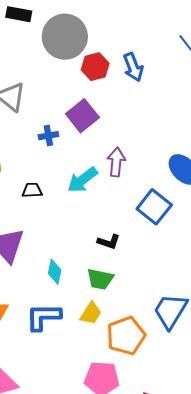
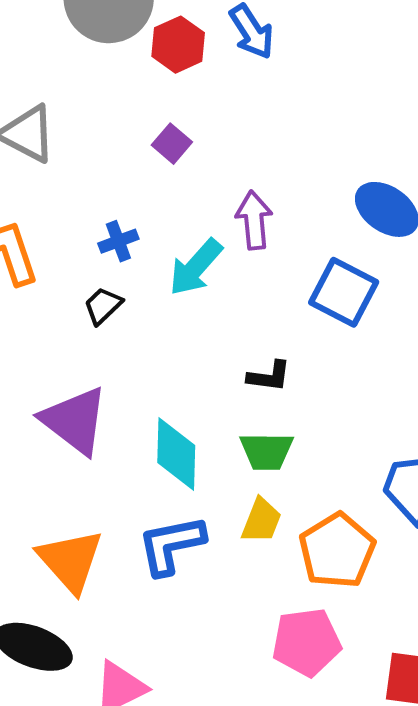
purple square: (82, 116) -> (172, 144), size x0.6
blue cross: (48, 136) -> (118, 241), moved
black trapezoid: (32, 190) -> (103, 306), turned -30
cyan diamond: (55, 272) -> (176, 454), size x1.5

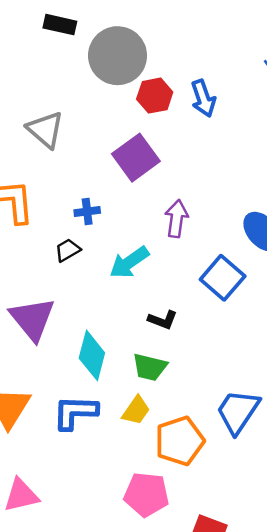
purple square: (172, 144) -> (136, 158), size x1.8
cyan arrow: (196, 267) -> (129, 262), moved

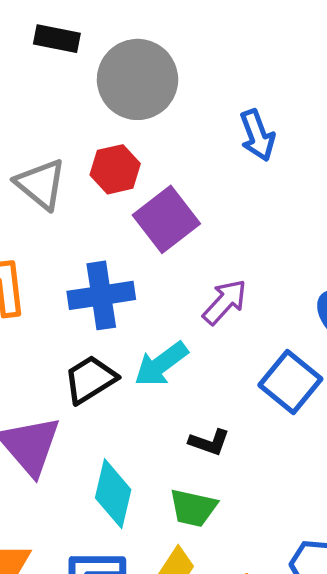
red hexagon: (155, 96) -> (115, 169), moved
blue cross: (87, 211) -> (101, 295), size x1.8
purple arrow: (177, 219) -> (225, 302), turned 36
black trapezoid: (68, 250) -> (90, 379), moved, size x1.5

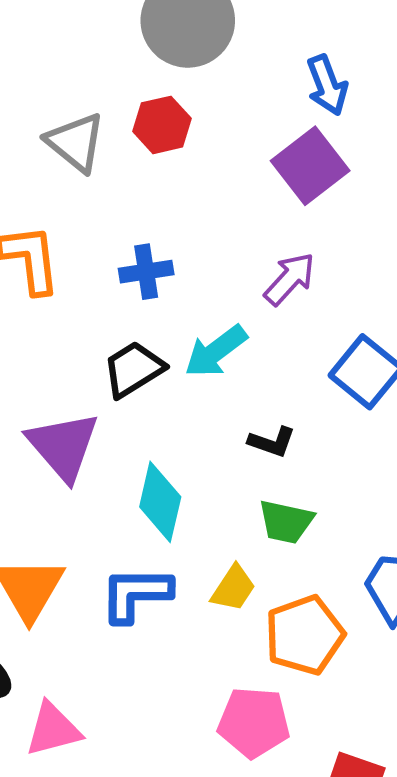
purple square: (166, 219) -> (310, 166), moved
blue cross: (101, 295) -> (146, 272), size x0.7
green trapezoid: (193, 508) -> (286, 522), moved

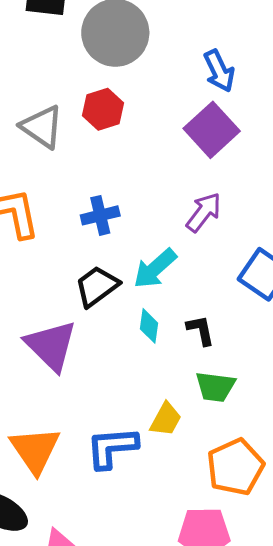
black L-shape: (272, 442) -> (201, 330), turned -116
cyan diamond: (160, 502) -> (149, 326), moved, size x0.6
yellow trapezoid: (233, 588) -> (166, 419), moved

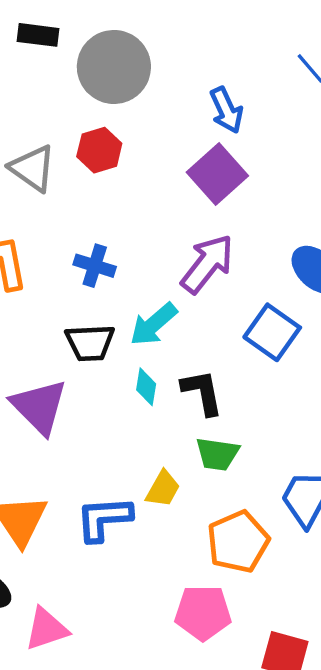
purple arrow: (204, 212) -> (207, 264), size x1.4
blue cross: (100, 215) -> (95, 266), turned 30
black trapezoid: (97, 286) -> (90, 343), turned -147
black L-shape: (201, 330) -> (202, 392), size x1.4

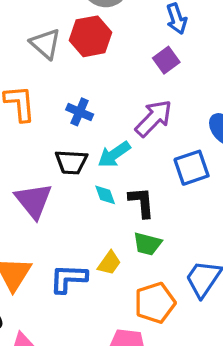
red hexagon: (99, 150) -> (90, 36), size x1.4
purple square: (217, 174) -> (166, 60), size x0.7
blue square: (272, 332) -> (192, 168), turned 30
cyan diamond: (146, 387) -> (105, 195), turned -35

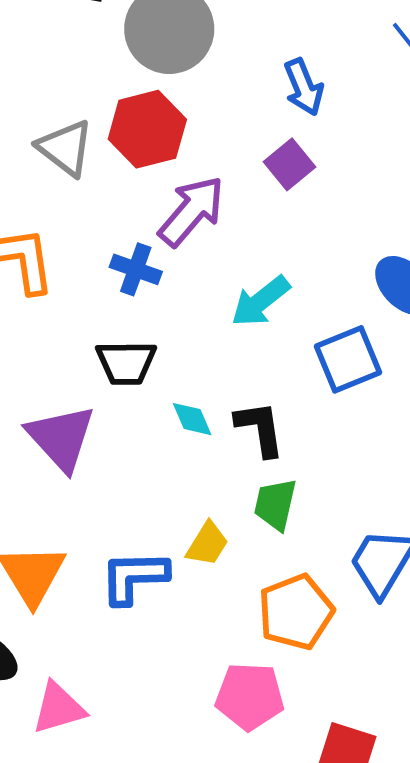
purple arrow: (154, 118) -> (192, 211), moved
cyan arrow: (114, 154) -> (261, 301), moved
green trapezoid: (147, 244) -> (275, 504), turned 92

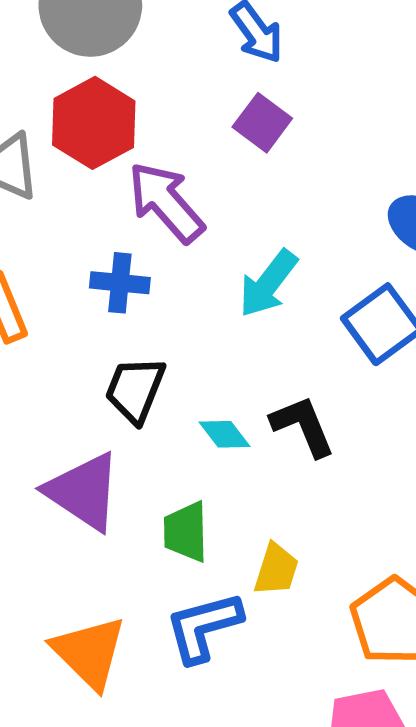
purple arrow: (192, 211) -> (166, 202), turned -68
black trapezoid: (126, 363) -> (135, 390), turned 126
green trapezoid: (275, 504) -> (186, 532), moved

